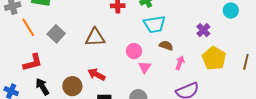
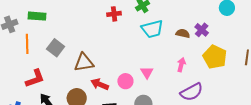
orange line: (28, 27) -> (27, 44), turned 36
brown triangle: (95, 37) -> (84, 62), moved
brown semicircle: (166, 46) -> (183, 33), moved
pink circle: (134, 51) -> (125, 81), moved

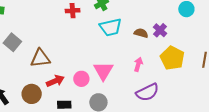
pink triangle: (147, 72) -> (103, 71), size x1.5
red arrow: (100, 84) -> (55, 81), turned 132

